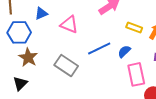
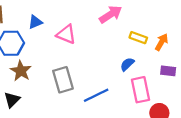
blue line: (99, 48) -> (96, 95), moved
gray rectangle: (66, 65) -> (63, 80), turned 40

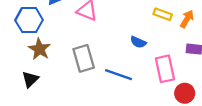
blue semicircle: (127, 64) -> (138, 42), moved, turned -112
blue line: (96, 95) -> (118, 75), turned 45

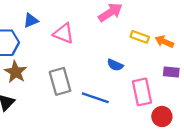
orange arrow: (187, 19) -> (164, 42), turned -96

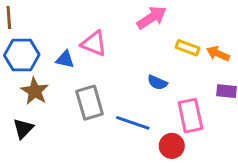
blue triangle: (31, 20) -> (65, 59), moved, turned 35
red circle: (162, 116) -> (172, 146), moved

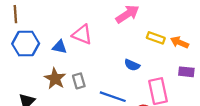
brown star: (35, 91) -> (55, 79), moved
gray rectangle: (90, 103) -> (79, 81), size x0.6

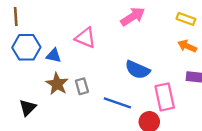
yellow rectangle: (156, 38) -> (186, 19), moved
blue triangle: (60, 47) -> (54, 56), moved
blue semicircle: (132, 65) -> (137, 70), size x1.5

